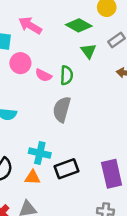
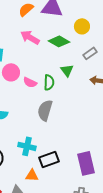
pink arrow: (30, 25) -> (30, 37), moved
green triangle: (88, 51) -> (67, 70), moved
orange triangle: (33, 177) -> (32, 175), moved

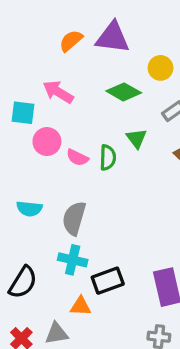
pink arrow: (30, 37) -> (58, 92), moved
gray semicircle: (45, 110) -> (74, 218), moved

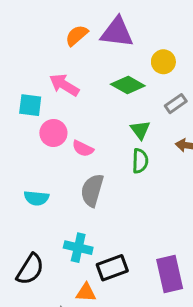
green semicircle: (108, 158) -> (140, 161), moved
gray semicircle: (74, 218) -> (92, 190), moved

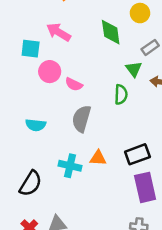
green diamond: (128, 85) -> (111, 32), turned 52
green triangle: (140, 130) -> (134, 69), moved
black rectangle: (112, 268) -> (137, 154), moved
orange triangle: (86, 293) -> (98, 158), moved

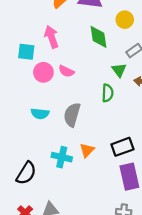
pink arrow: (59, 32) -> (51, 37), turned 40
pink semicircle: (74, 84) -> (66, 71), moved
cyan semicircle: (36, 125) -> (40, 114), moved
orange triangle: (98, 158) -> (87, 150), turned -49

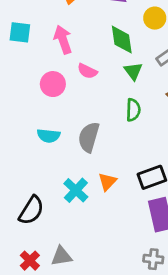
cyan square: (26, 52) -> (20, 32), moved
green triangle: (119, 70) -> (133, 71), moved
pink semicircle: (66, 71) -> (87, 71), moved
cyan cross: (62, 157) -> (76, 190), turned 30

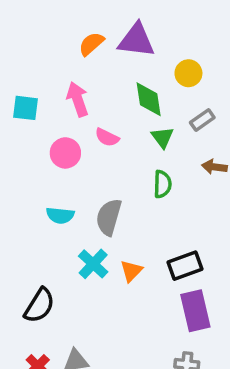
cyan square: (20, 32) -> (26, 108), moved
cyan cross: (76, 190) -> (93, 264), moved

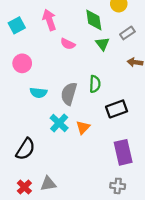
cyan square: (26, 108) -> (17, 25), turned -35
pink circle: (65, 153) -> (22, 63), moved
green semicircle: (162, 184) -> (95, 84), moved
black rectangle: (185, 266) -> (117, 109), moved

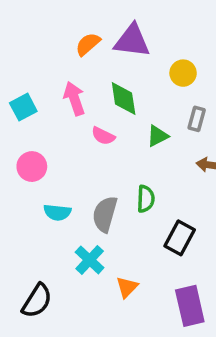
green diamond: (94, 20) -> (124, 99), moved
gray rectangle: (127, 33) -> (197, 119), turned -40
green triangle: (102, 44) -> (158, 136), turned 40
black rectangle: (117, 109) -> (180, 238), turned -42
orange triangle: (83, 127) -> (127, 287), moved

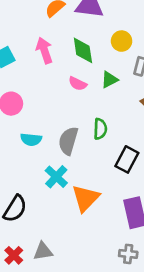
yellow circle: (183, 73) -> (122, 41), moved
pink semicircle: (103, 136) -> (78, 84), moved
orange triangle: (127, 287) -> (86, 198), size x1.6

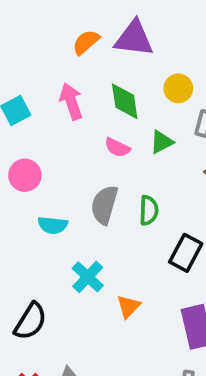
gray semicircle: (68, 141) -> (104, 205), moved
orange triangle: (86, 198) -> (128, 306), size x0.6

